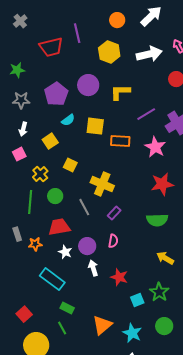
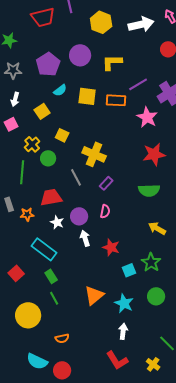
orange rectangle: (120, 141) -> (116, 100), moved
green circle: (55, 196) -> (48, 158), moved
green rectangle: (67, 308) -> (51, 276), moved, turned 32
red square: (24, 314) -> (16, 273), moved

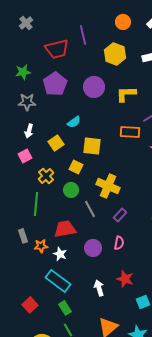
purple pentagon: (48, 64) -> (55, 84), moved
yellow square: (87, 96) -> (92, 146), moved
green circle: (48, 158) -> (71, 190), moved
white star: (57, 222) -> (60, 254), moved
white arrow: (85, 238) -> (99, 288), moved

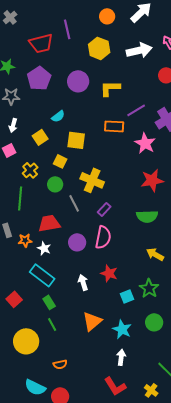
pink semicircle: (119, 243) -> (103, 237), size x1.6

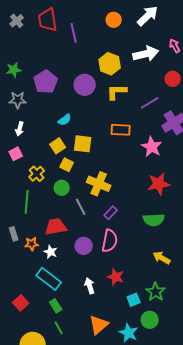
red trapezoid: (41, 43) -> (48, 20), moved, turned 95
yellow hexagon: (99, 48) -> (110, 64), moved
purple line: (136, 110) -> (150, 103), moved
yellow square: (40, 137) -> (58, 146), moved
green circle: (154, 322) -> (150, 320), moved

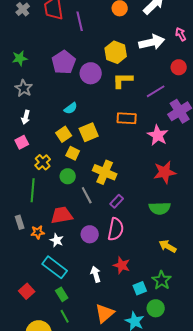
purple pentagon: (46, 82) -> (64, 62), moved
gray star: (18, 100) -> (24, 88), turned 30
yellow square: (83, 144) -> (89, 132), turned -30

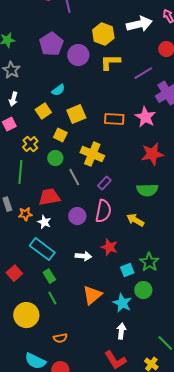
orange rectangle: (127, 118) -> (114, 119), moved
yellow square: (64, 134) -> (43, 111), moved
yellow arrow: (168, 246) -> (135, 220), moved
white arrow: (96, 274) -> (83, 256), turned 112

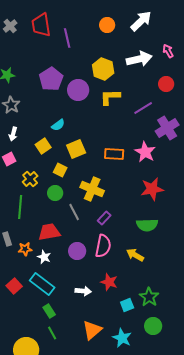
red square: (14, 273) -> (14, 286), moved
green circle: (143, 290) -> (153, 326), moved

